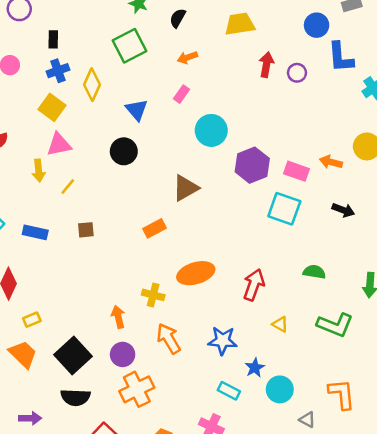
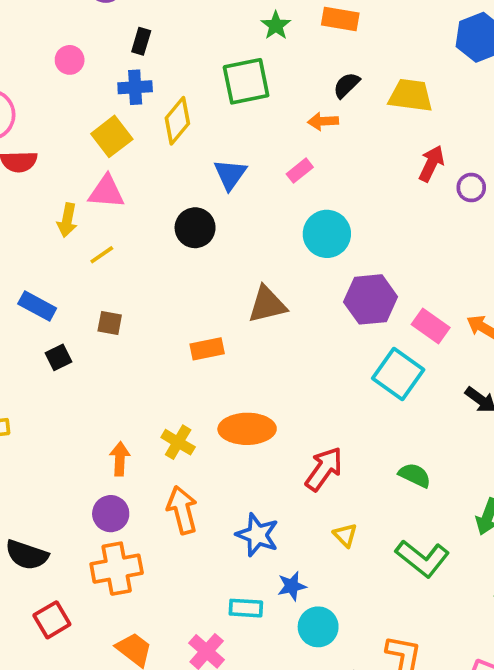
black semicircle: (178, 18) -> (346, 85), moved
black square: (73, 356) -> (58, 357), moved, size x0.5
cyan rectangle: (229, 391) -> (246, 608), turned -40

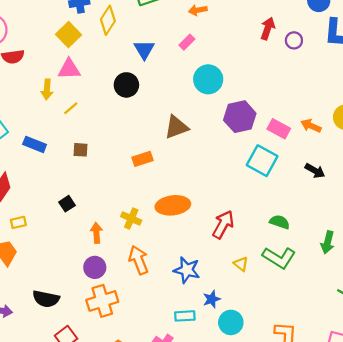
black square: (58, 357) -> (67, 204), moved
green L-shape: (422, 558) -> (279, 258), moved

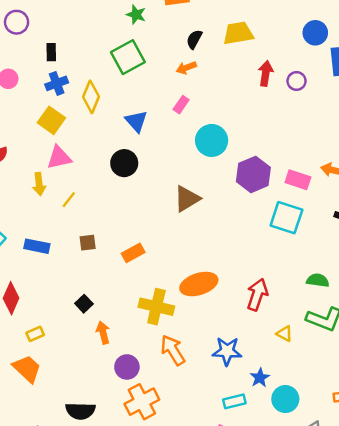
orange rectangle: (142, 159) -> (133, 253), moved
yellow cross: (131, 218) -> (156, 307), size x1.5
orange arrow: (96, 233) -> (103, 333), moved

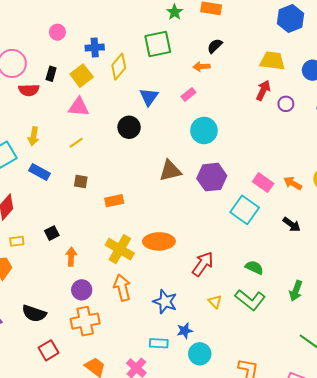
yellow trapezoid: (238, 33) -> (272, 61), moved
black rectangle: (51, 52) -> (51, 74), moved
purple hexagon: (253, 174) -> (212, 177), moved
yellow arrow: (39, 184) -> (33, 136), moved
black square: (84, 304) -> (52, 233), moved

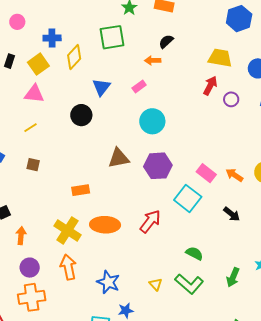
orange rectangle: (114, 201) -> (81, 190), moved
red arrow: (203, 264) -> (150, 221), moved

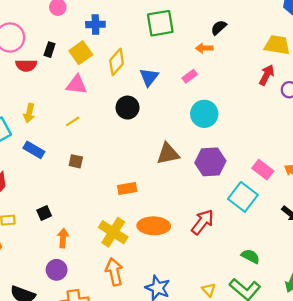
yellow diamond: (74, 57) -> (117, 62), moved
purple circle: (30, 268) -> (57, 270), moved

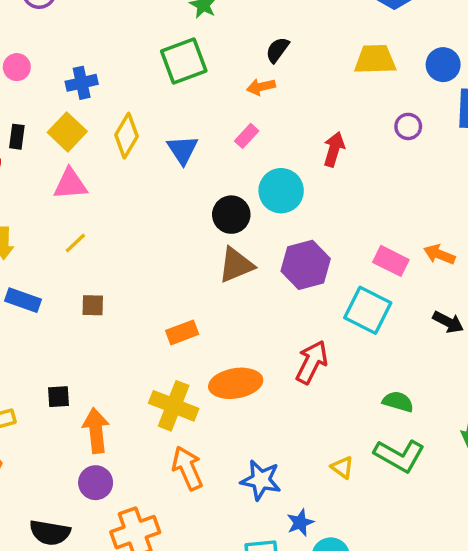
red arrow: (267, 75) -> (334, 149), moved
black circle: (128, 108) -> (231, 215), moved
black square: (44, 213) -> (59, 397), turned 32
orange arrow: (63, 238) -> (96, 430), size x1.4

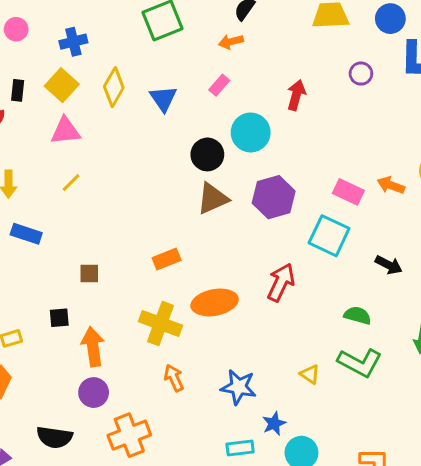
brown square: (93, 305) -> (89, 273), moved
black arrow: (448, 322) -> (389, 265), moved
orange arrow: (187, 468) -> (174, 378), size x0.7

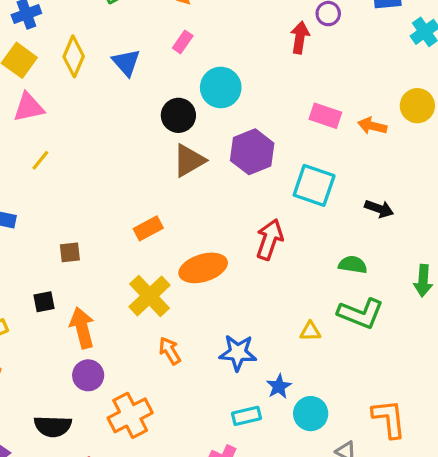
red arrow: (296, 95) -> (300, 38), moved
pink rectangle: (348, 192) -> (325, 116), moved
yellow cross: (161, 323) -> (150, 296), turned 33
yellow triangle: (310, 374) -> (310, 331), turned -30

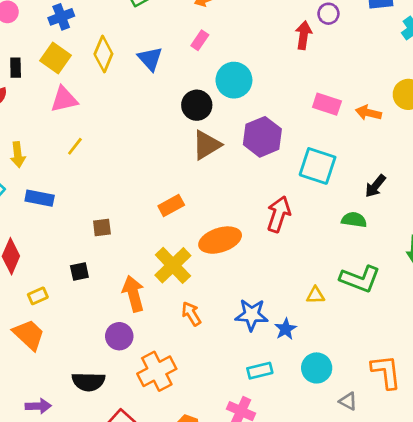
black arrow: (379, 209) -> (375, 186), turned 110
green semicircle: (353, 265) -> (354, 220), moved
orange arrow: (82, 328) -> (133, 294), moved
blue star: (279, 386) -> (286, 329), moved

